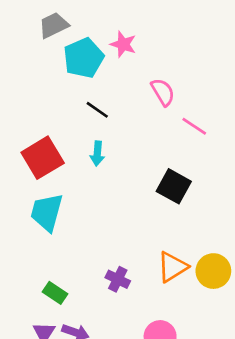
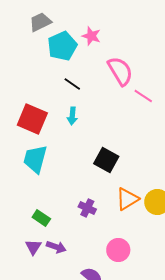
pink semicircle: (163, 92) -> (120, 71), size x1.4
red square: (43, 158) -> (32, 119), turned -36
black square: (174, 186) -> (106, 160), moved

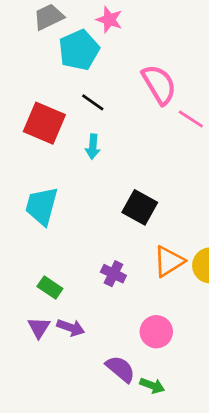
pink star: (91, 36) -> (109, 20), moved
red square: (32, 119) -> (44, 123), moved

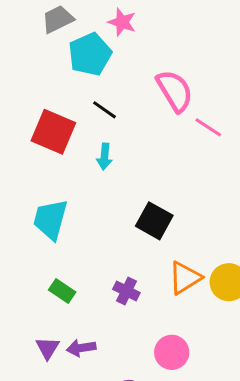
green rectangle: (50, 288) -> (62, 291), moved
purple arrow: (71, 328) -> (81, 348), turned 152

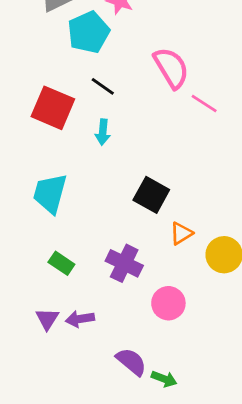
orange triangle: (185, 278) -> (181, 233), moved, size x0.7
purple cross: (126, 291) -> (124, 263), size x1.4
pink circle: (172, 352) -> (168, 303), moved

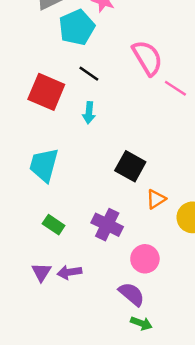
purple semicircle: (131, 362) -> (132, 294), moved

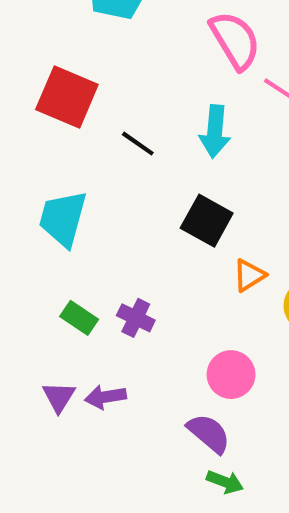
black line: (89, 74) -> (138, 144), moved
cyan arrow: (89, 113) -> (215, 131), moved, size x1.4
purple cross: (107, 225) -> (136, 318), moved, size x0.7

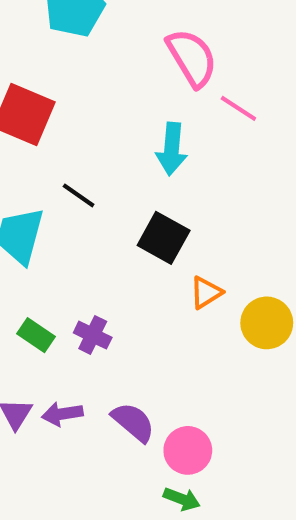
black line: (138, 144) -> (79, 195), moved
pink circle: (231, 375) -> (188, 450), moved
purple semicircle: (209, 433) -> (133, 422), moved

